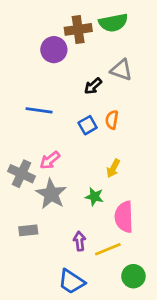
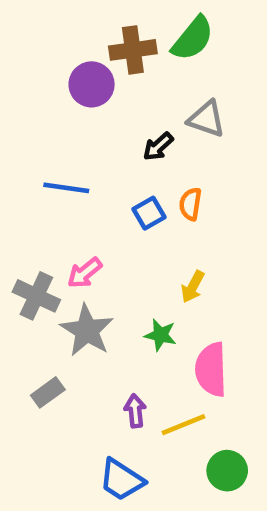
green semicircle: (113, 23) -> (193, 38), turned -40
gray rectangle: (28, 230) -> (48, 392), turned -30

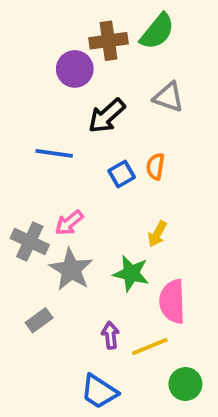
black arrow: (158, 146) -> (107, 116), moved, size x1.5
green star: (160, 335) -> (131, 273), size x1.4

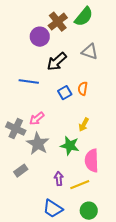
brown cross: (109, 41) -> (58, 22), turned -30
green circle: (185, 384) -> (89, 211), moved

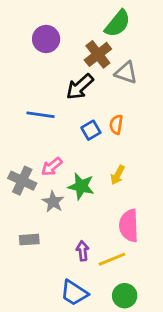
brown cross: (58, 22) -> (98, 54), moved
purple circle: (40, 37) -> (46, 39), moved
gray star: (38, 144) -> (53, 202), size x0.7
green star: (70, 146) -> (81, 186), moved
gray rectangle: (21, 171) -> (29, 240), turned 32

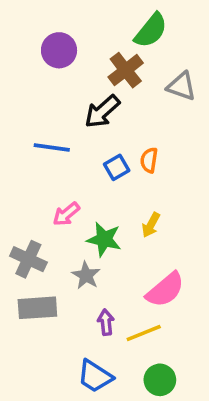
gray triangle: (126, 73) -> (181, 86), moved
gray cross: (22, 181) -> (28, 259), moved
gray star: (53, 202) -> (86, 275), moved
pink semicircle: (129, 226) -> (165, 290), turned -128
gray rectangle: (29, 240) -> (37, 308), size x1.5

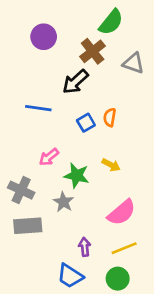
yellow arrow: (151, 225) -> (111, 165), turned -90
purple arrow: (106, 322) -> (85, 247), moved
yellow line: (144, 333) -> (124, 248), moved

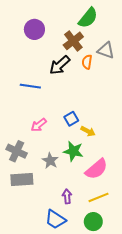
orange semicircle: (110, 117) -> (87, 62), moved
blue square: (86, 123) -> (71, 119), moved
green star: (77, 176) -> (73, 151), moved

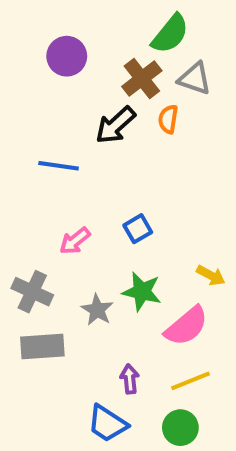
gray triangle: (106, 50) -> (195, 79), moved
yellow arrow: (88, 131) -> (211, 275), moved

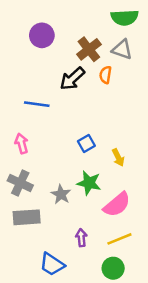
green semicircle: (170, 34) -> (125, 18), moved, turned 48
pink arrow: (75, 241) -> (22, 144), moved, turned 114
yellow arrow: (211, 275) -> (118, 158), moved, turned 36
blue trapezoid: (107, 424) -> (52, 264), moved

